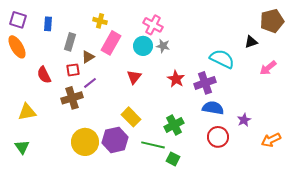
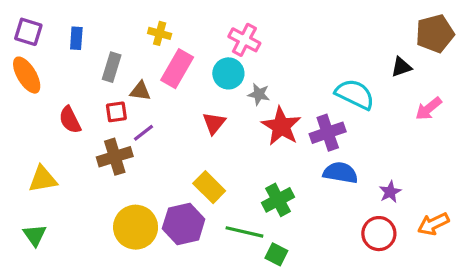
gray star: (163, 46) -> (259, 94), moved
brown triangle: (88, 57) -> (140, 91), turned 40
red star: (176, 79) -> (281, 126), size x1.4
red circle: (218, 137) -> (379, 234), moved

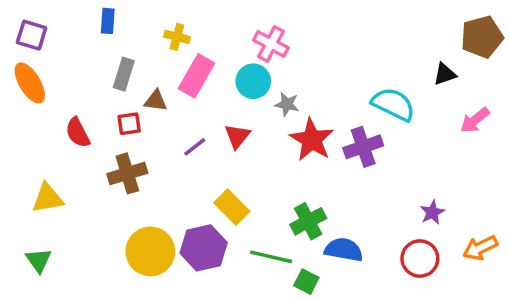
blue rectangle: (76, 38) -> (108, 21), moved
purple line: (144, 133) -> (195, 147), moved
blue semicircle: (340, 173) -> (344, 250), moved

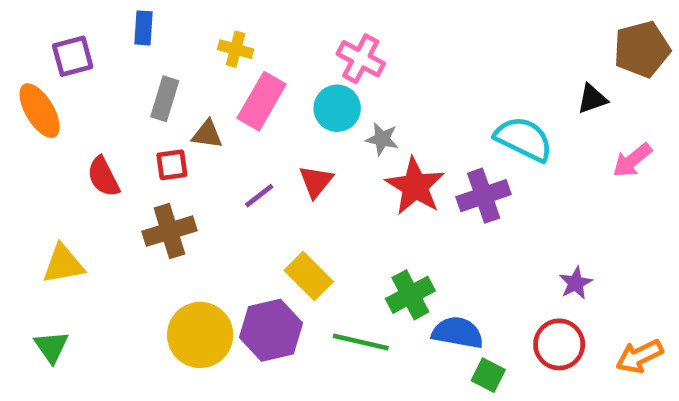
purple square: (32, 35) -> (73, 56), moved, turned -32
orange arrow: (480, 248) -> (639, 356), moved
green square: (306, 282) -> (488, 375), moved

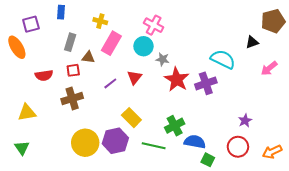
red semicircle: (103, 177) -> (44, 75), turned -72

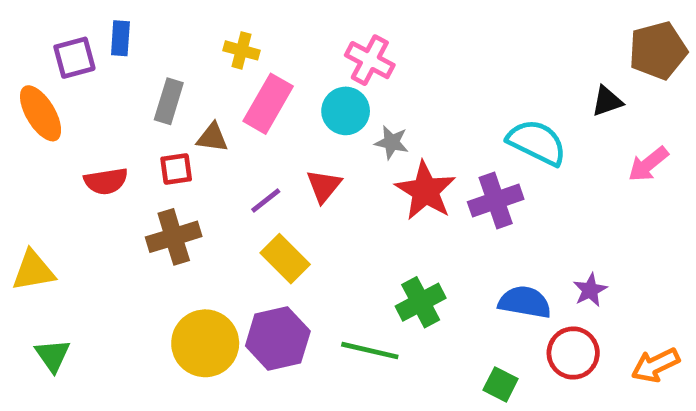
blue rectangle: (61, 12) -> (120, 38), moved
yellow triangle: (27, 113) -> (33, 271), moved
yellow rectangle: (131, 118) -> (285, 259), moved
blue semicircle: (195, 142) -> (525, 302), moved

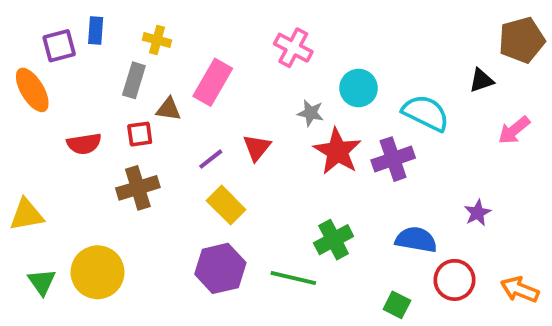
yellow cross: (241, 50) -> (157, 40), moved
cyan circle: (346, 111) -> (359, 88), moved
purple star: (590, 290) -> (478, 213), moved
yellow circle: (205, 343) -> (98, 272), moved
orange arrow: (655, 365) -> (520, 290), turned 48

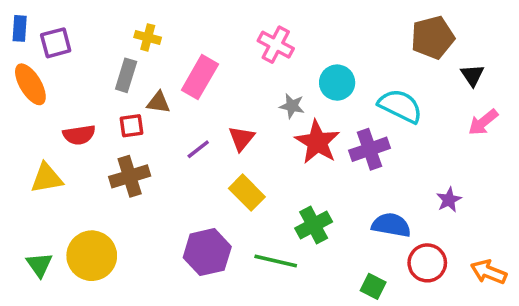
blue rectangle: (96, 30) -> (20, 28), moved
brown pentagon: (522, 40) -> (433, 37), moved
black triangle: (481, 80) -> (472, 75), moved, turned -45
yellow rectangle: (226, 205) -> (247, 193), moved
yellow triangle: (26, 215) -> (47, 178), moved

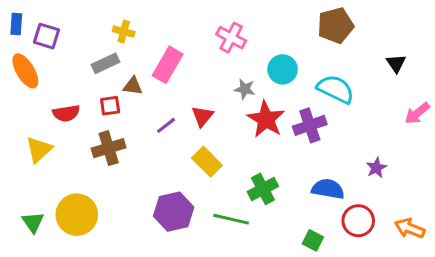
brown pentagon: (433, 37) -> (336, 25), moved
purple square: (56, 43) -> (47, 36), turned 32
gray rectangle: (126, 75) -> (106, 63), turned 48
pink arrow: (483, 122) -> (417, 113), moved
yellow triangle: (47, 178) -> (39, 150), turned -32

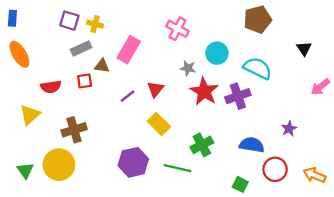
purple square: (47, 36) -> (69, 21), moved
brown cross: (109, 148) -> (74, 130), moved

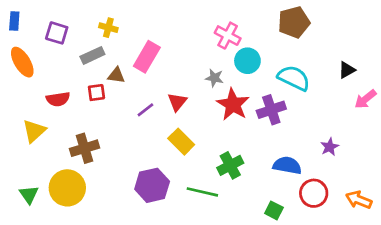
purple square: (69, 21) -> (57, 33), moved
pink cross: (177, 29) -> (228, 36), moved
black triangle: (304, 48) -> (347, 70), moved, turned 35

